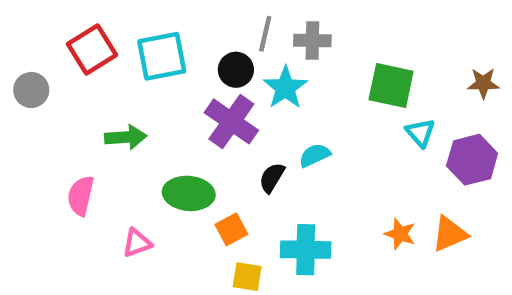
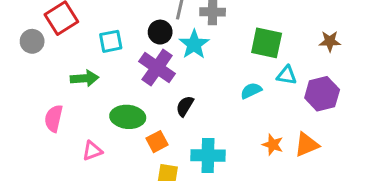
cyan square: (162, 56) -> (111, 41), moved, size x0.7
gray circle: (31, 90) -> (32, 41), moved
cyan triangle: (420, 133) -> (287, 75), turned -40
cyan semicircle: (315, 155) -> (251, 91), moved

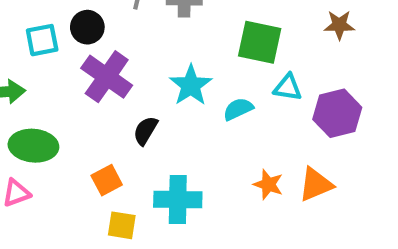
black circle: (160, 32) -> (87, 27), moved
brown star: (330, 41) -> (339, 25), moved
cyan star: (194, 44) -> (191, 85), moved
green ellipse: (128, 117) -> (33, 146), moved

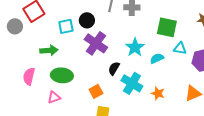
orange star: (268, 184) -> (158, 93), moved
cyan cross: (178, 199) -> (132, 83), moved, turned 30

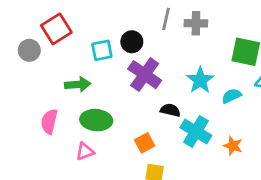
black semicircle: (114, 68) -> (170, 110), turned 72

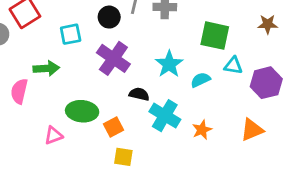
black circle: (132, 42) -> (109, 17), moved
green ellipse: (96, 120) -> (82, 111), moved
pink semicircle: (49, 122) -> (19, 91), moved
orange star: (233, 146) -> (202, 130), turned 30

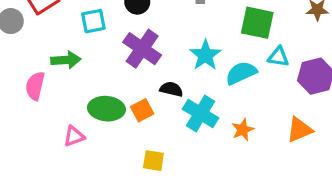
cyan semicircle: (200, 80) -> (241, 73), size x1.4
orange square: (113, 127) -> (142, 110), moved

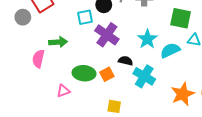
cyan square: (93, 21) -> (85, 17), moved
orange star: (243, 130) -> (183, 94), moved, size x1.6

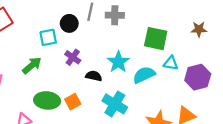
purple cross: (107, 35) -> (73, 57), size x0.6
green arrow: (58, 42) -> (32, 65), moved, turned -36
black semicircle: (126, 61) -> (94, 76), moved

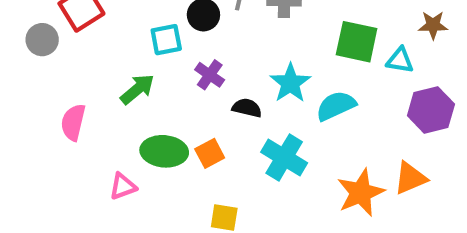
cyan triangle: (171, 63) -> (400, 60), moved

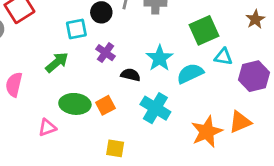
brown star: (433, 25) -> (255, 19), turned -30
green square: (357, 42) -> (204, 30), turned -36
cyan triangle: (400, 60) -> (223, 57), moved

